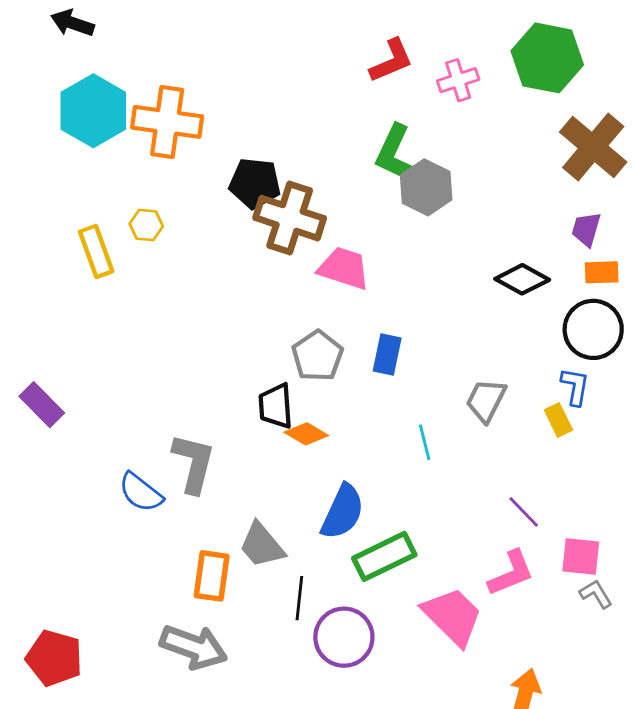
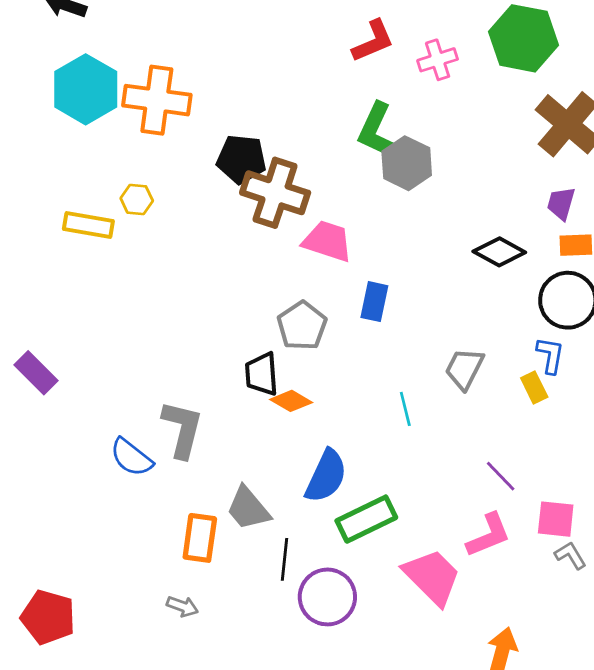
yellow rectangle: (96, 251) -> (88, 225), turned -60
blue rectangle: (387, 354) -> (374, 302), moved
gray arrow: (194, 647) -> (182, 606), size x0.5

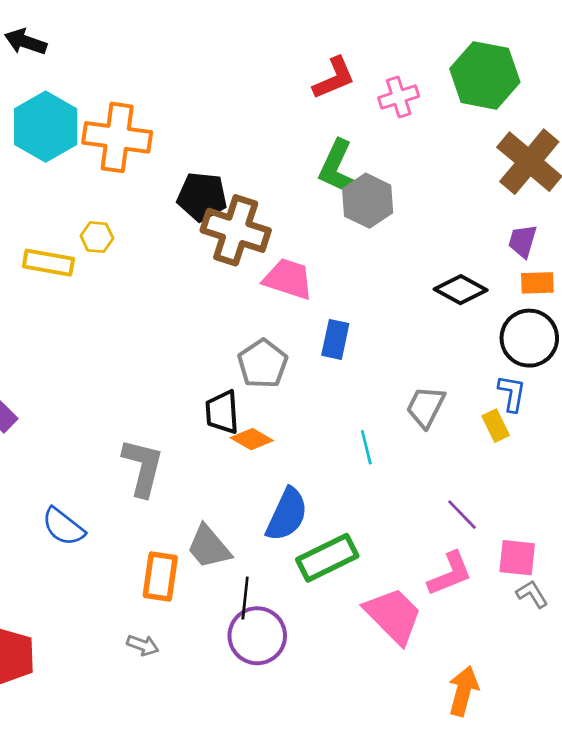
blue semicircle: (131, 457) -> (63, 527), moved
purple circle: (327, 597) -> (257, 636), moved

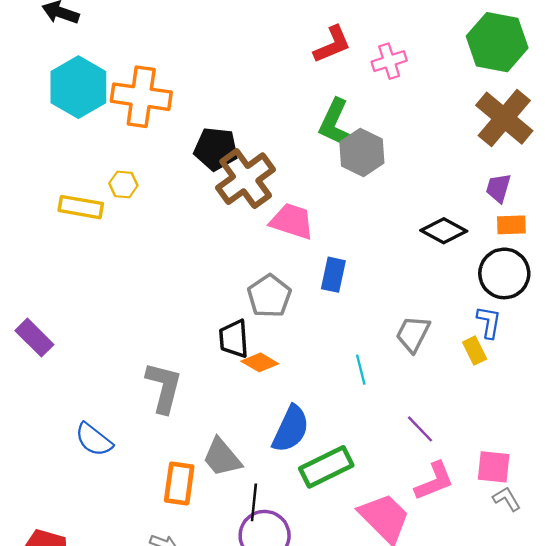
green hexagon: (485, 75) -> (497, 42), moved
brown cross: (236, 230) -> (246, 179), turned 36
purple line: (462, 515) -> (420, 429), moved

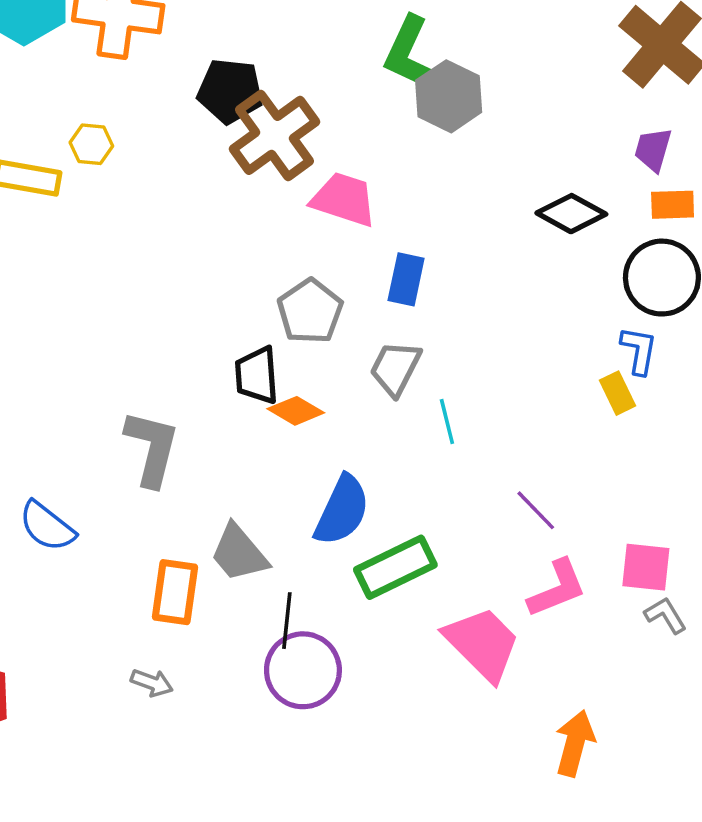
gray trapezoid: (413, 334) -> (395, 368), moved

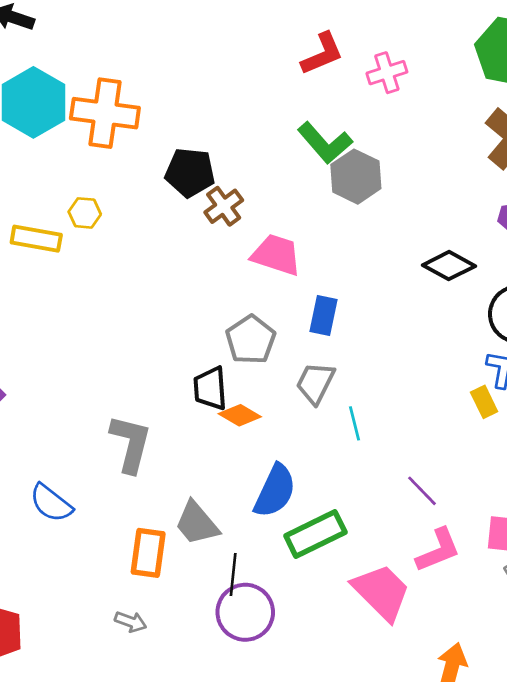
green L-shape: (408, 52) -> (325, 143), turned -66
brown cross: (275, 135) -> (224, 206), size x0.6

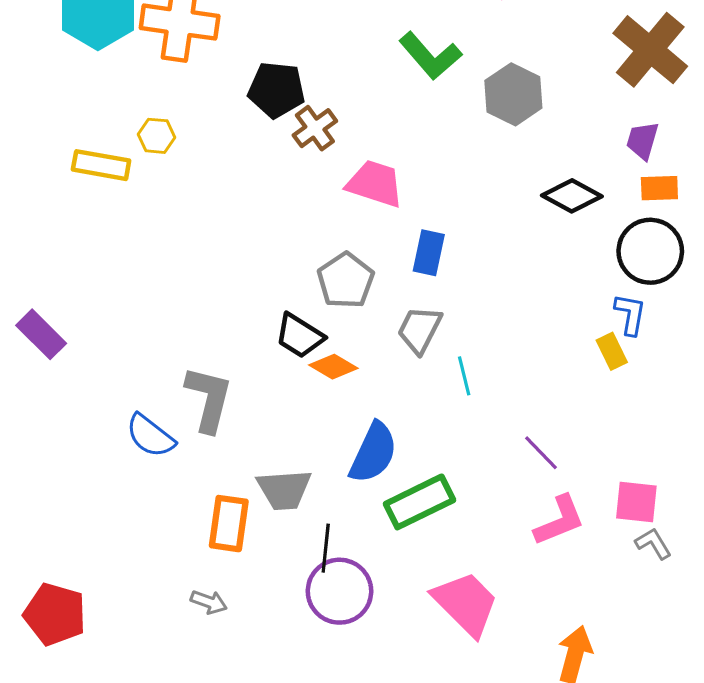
gray hexagon: (356, 177) -> (513, 94), moved
black trapezoid: (210, 388) -> (300, 336), turned -54
blue semicircle: (51, 503) -> (150, 436), moved
gray trapezoid: (197, 523) -> (284, 490), turned -54
pink trapezoid: (382, 592) -> (466, 604), moved

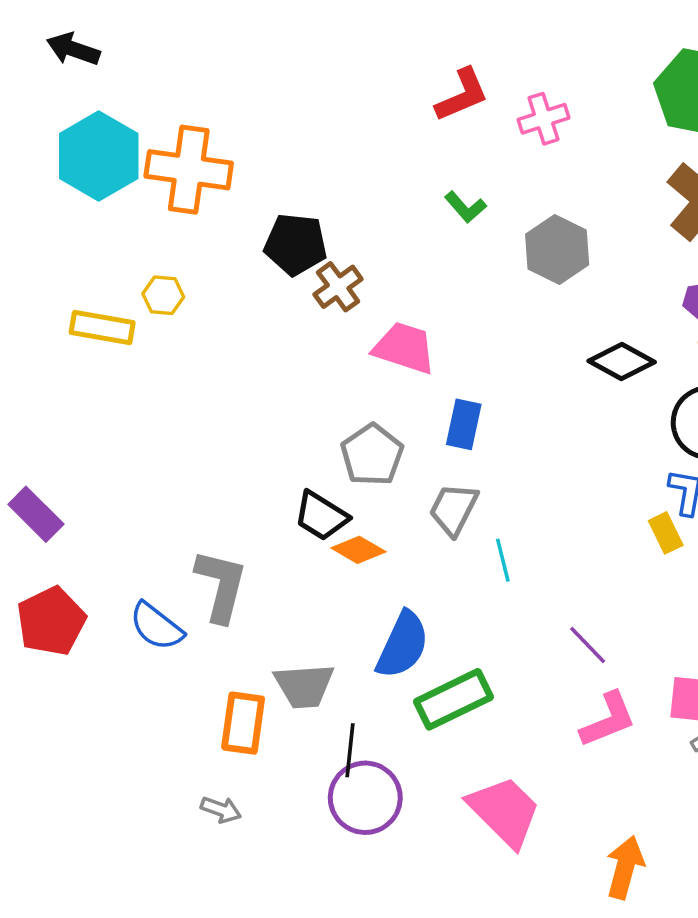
green L-shape: (430, 56) -> (465, 207), size x0.6
red pentagon: (55, 614) -> (51, 621), moved, turned 30

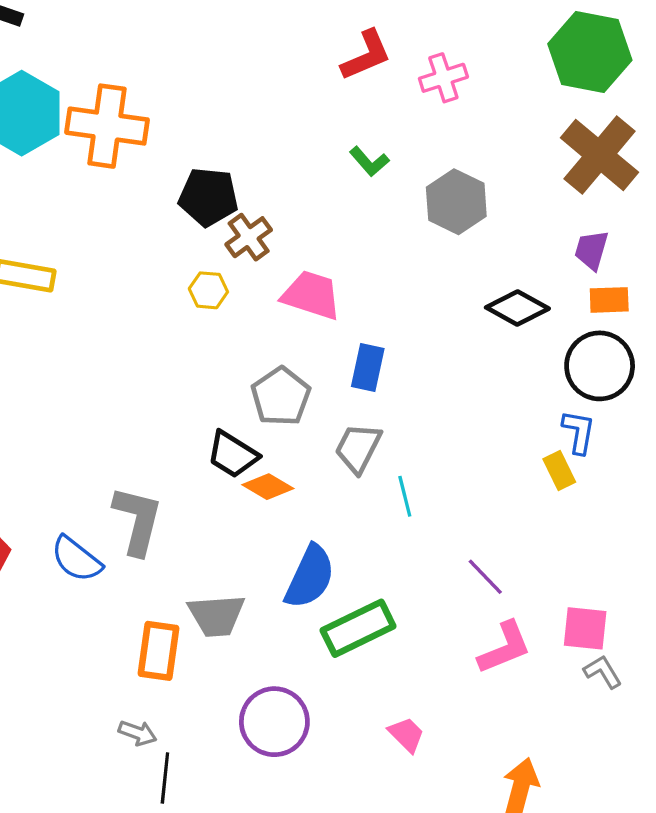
yellow hexagon: (163, 295) -> (208, 290), moved
black line: (350, 750) -> (165, 778), moved
pink trapezoid: (504, 811) -> (406, 735), size x0.5

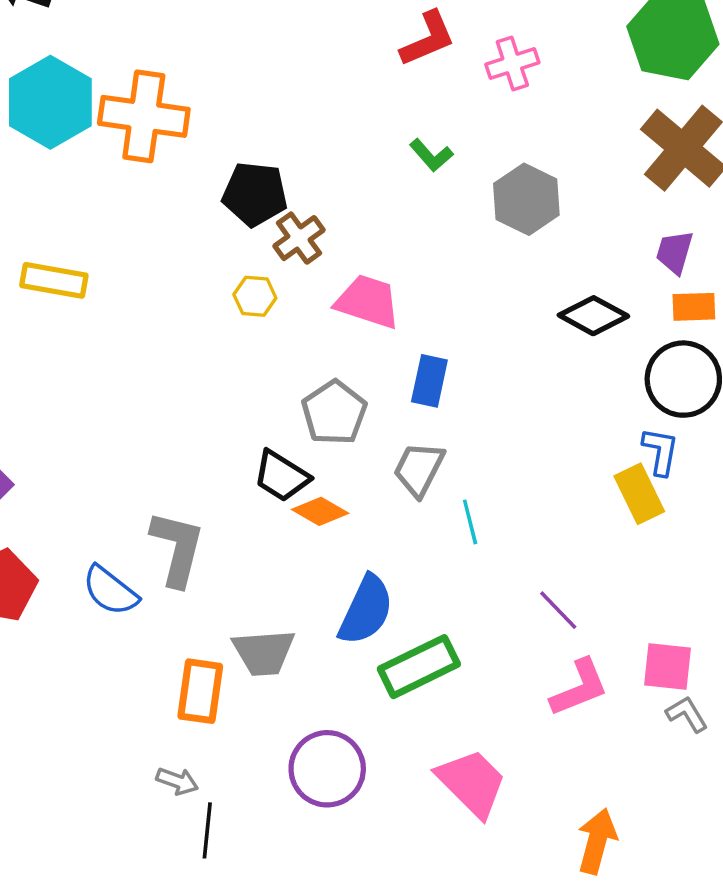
yellow rectangle: (559, 471) -> (639, 494), size x1.4
pink trapezoid: (406, 735) -> (472, 783), size x1.8

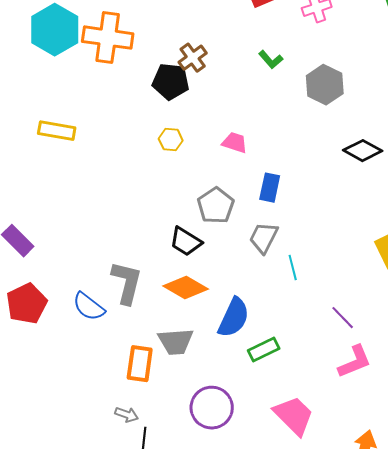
brown cross: (299, 238) -> (193, 58), moved
pink trapezoid: (368, 302) -> (235, 143), size x0.7
orange diamond: (320, 511) -> (186, 288), moved, size x1.4
green rectangle: (419, 667) -> (264, 350), size x0.7

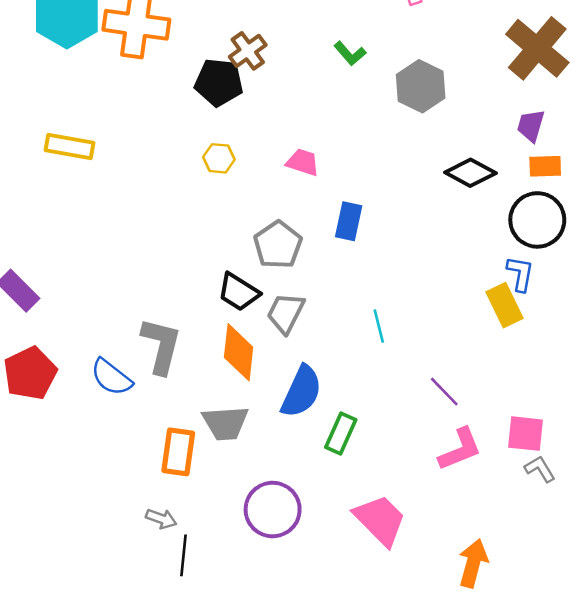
gray trapezoid: (264, 238) -> (286, 313), moved
orange diamond: (186, 288) -> (239, 352), turned 66
green rectangle: (264, 350) -> (341, 434), turned -40

